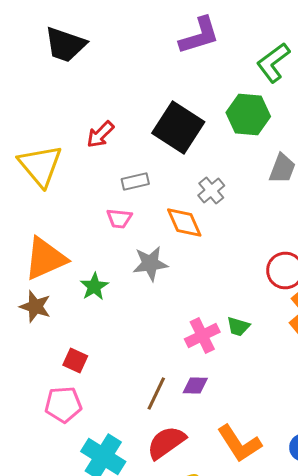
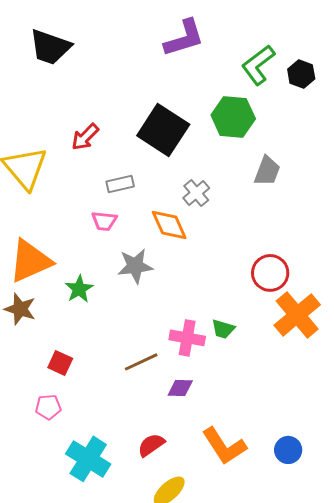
pink cross: (202, 336) -> (187, 338), turned 36
brown line: (156, 394) -> (141, 362), moved, turned 40
pink pentagon: (63, 404) -> (48, 407), size x0.7
red semicircle: (166, 442) -> (151, 445), size x0.7

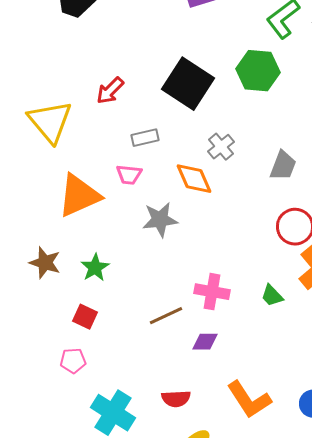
gray trapezoid: (267, 171) -> (283, 166), moved
orange triangle: (30, 261) -> (79, 196), moved
green star: (79, 289) -> (95, 268), moved
green trapezoid: (223, 329) -> (272, 296), moved, turned 30
red semicircle: (151, 445) -> (176, 399), turned -148

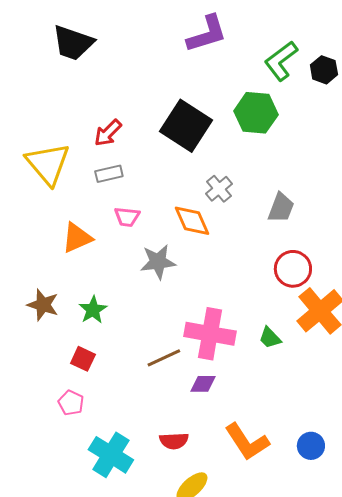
gray rectangle: (145, 138) -> (109, 174), moved
orange triangle: (79, 196) -> (77, 238), size x0.7
pink cross: (212, 292) -> (210, 334), size x1.4
pink pentagon: (73, 361) -> (71, 403), turned 30

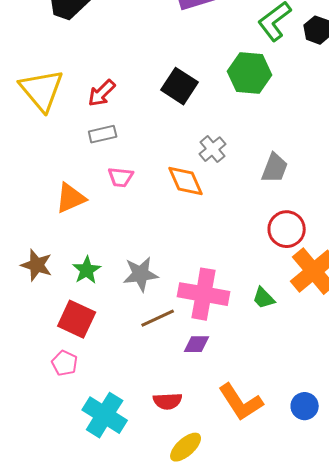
black square: (186, 126) -> (180, 86), size x0.7
yellow triangle: (48, 164) -> (42, 90), moved
gray star: (158, 262) -> (141, 274), moved
red square: (83, 359) -> (77, 319), size x1.5

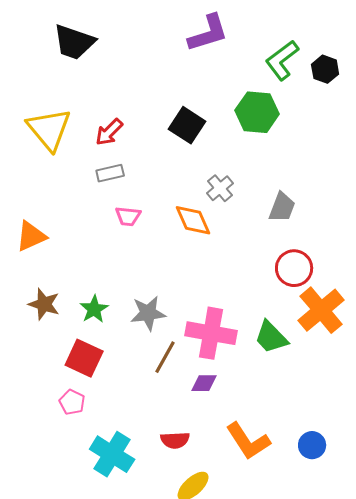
orange triangle: (71, 198) -> (31, 236), moved
green trapezoid: (264, 298) -> (271, 337), size x1.5
brown line: (158, 318) -> (165, 357), turned -36

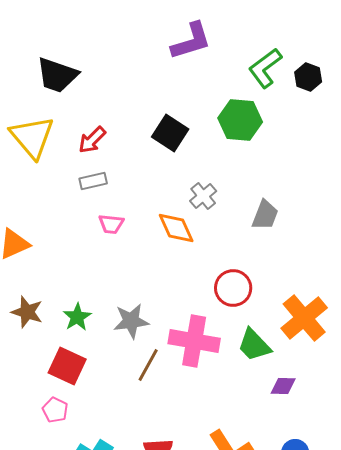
black trapezoid: (74, 42) -> (57, 75), moved
red circle: (294, 268) -> (233, 288), moved
purple diamond: (204, 383) -> (283, 386), moved

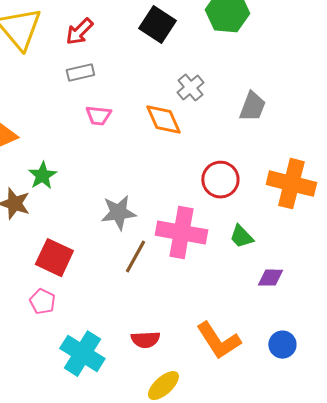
green star: (77, 317) -> (42, 176), moved
orange cross: (304, 318) -> (291, 184), moved, turned -36
green trapezoid: (254, 345) -> (241, 237), size x0.7

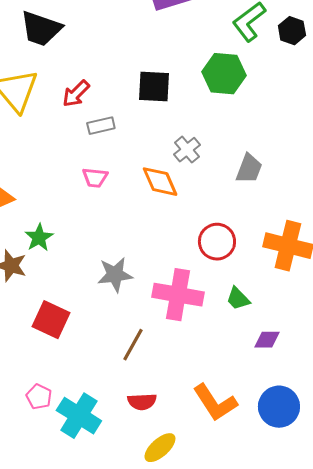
black square: (157, 25) -> (154, 87), turned -30
gray rectangle: (80, 73) -> (101, 126), moved
brown line: (135, 257) -> (133, 345), moved
pink pentagon: (42, 302) -> (39, 397), moved
blue circle: (282, 345) -> (279, 407), size x1.5

